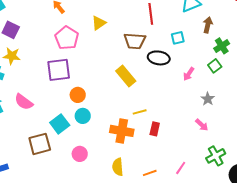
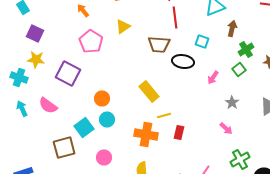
cyan square: (178, 38) -> (202, 42), turned 32
purple square: (59, 70) -> (68, 74), moved, turned 35
yellow rectangle: (126, 76) -> (149, 92), moved

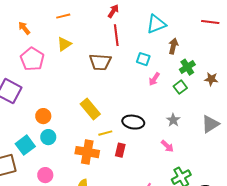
black ellipse: (183, 62) -> (133, 122), moved
pink arrow: (213, 78) -> (154, 79), moved

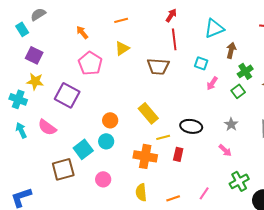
orange circle: (43, 116) -> (110, 120), moved

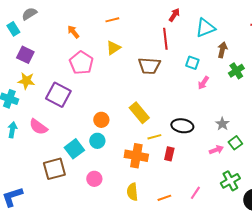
red arrow: (171, 15) -> (174, 15), moved
green square: (238, 91) -> (235, 143), moved
cyan arrow: (21, 130) -> (12, 130), turned 35
pink arrow: (225, 150) -> (216, 150), turned -64

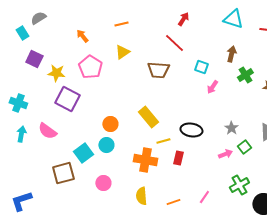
cyan triangle: (205, 28) -> (233, 19), moved, turned 40
red line: (165, 39) -> (174, 43), turned -40
yellow star: (26, 81) -> (56, 73), moved

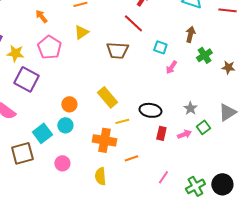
red rectangle: (178, 158) -> (161, 133), moved
green cross: (239, 185) -> (195, 186), moved
orange line: (173, 202) -> (131, 158), moved

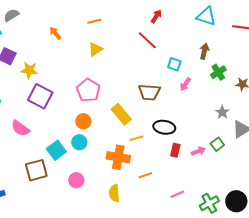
pink pentagon: (49, 47) -> (88, 90), moved
brown trapezoid: (117, 50) -> (149, 92), moved
gray star: (190, 108) -> (222, 112), moved
pink line: (163, 177) -> (177, 194), turned 32

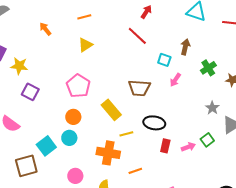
brown arrow: (204, 51) -> (185, 47), moved
purple square: (40, 96) -> (30, 92), size x0.7
pink circle: (76, 180) -> (75, 176), moved

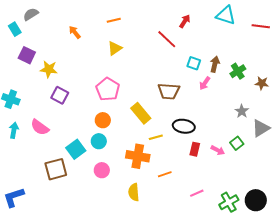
red arrow: (146, 12) -> (185, 21), moved
brown arrow: (185, 47) -> (215, 64), moved
pink arrow: (188, 147) -> (218, 150), turned 48
pink circle: (75, 176) -> (102, 170), moved

